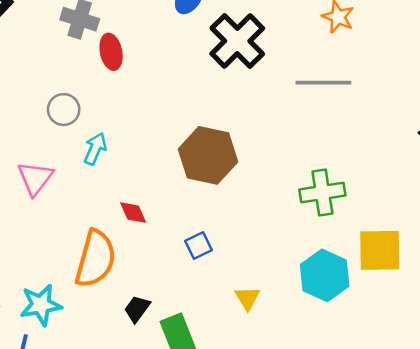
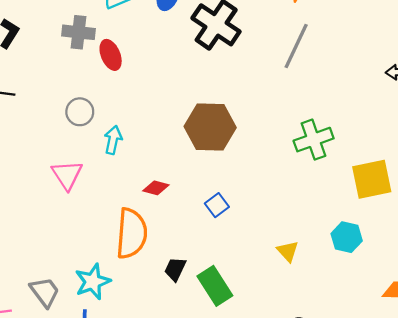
gray line: (323, 83) -> (296, 46), turned -54
red diamond: (133, 213) -> (156, 188), turned -40
cyan hexagon: (325, 275) -> (347, 237), moved, size x0.7
yellow triangle: (248, 298) -> (288, 251), moved

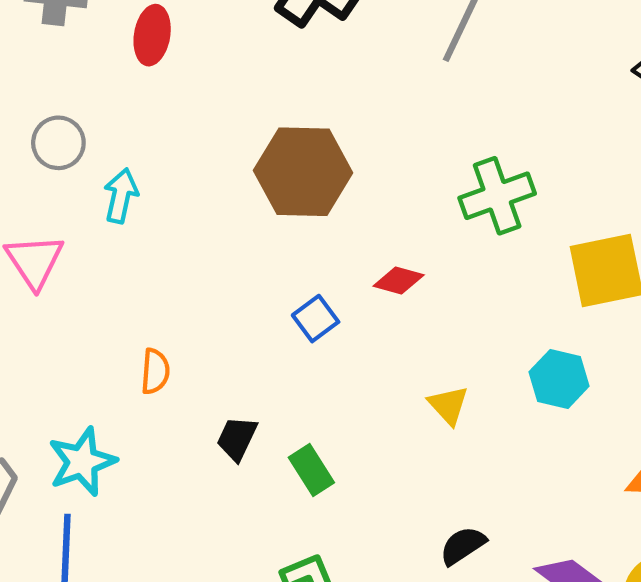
red ellipse: (111, 55) -> (152, 35), moved, turned 32
red diamond: (156, 188) -> (399, 280), moved
orange semicircle: (132, 233) -> (155, 371), size x0.5
green rectangle: (215, 286) -> (311, 470), size x0.7

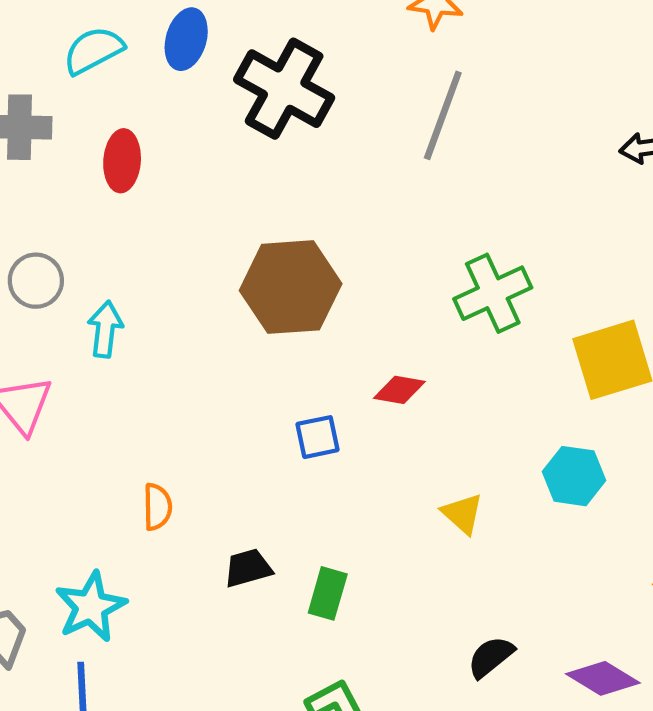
blue square: (316, 319) -> (317, 437), turned 30
black trapezoid: (237, 438) -> (248, 568), turned 54
green rectangle: (311, 470) -> (328, 593), turned 54

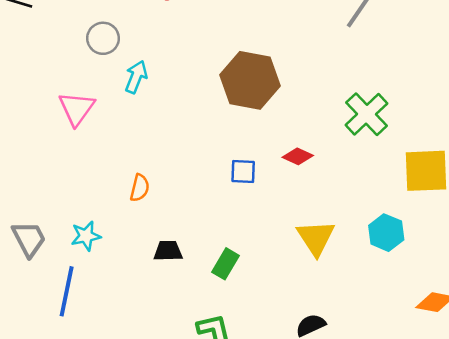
green cross: (493, 293) -> (366, 114), turned -33
yellow triangle: (462, 514) -> (316, 238), size x1.5
black trapezoid: (248, 568) -> (168, 251), moved
cyan star: (91, 607) -> (86, 236), size x0.7

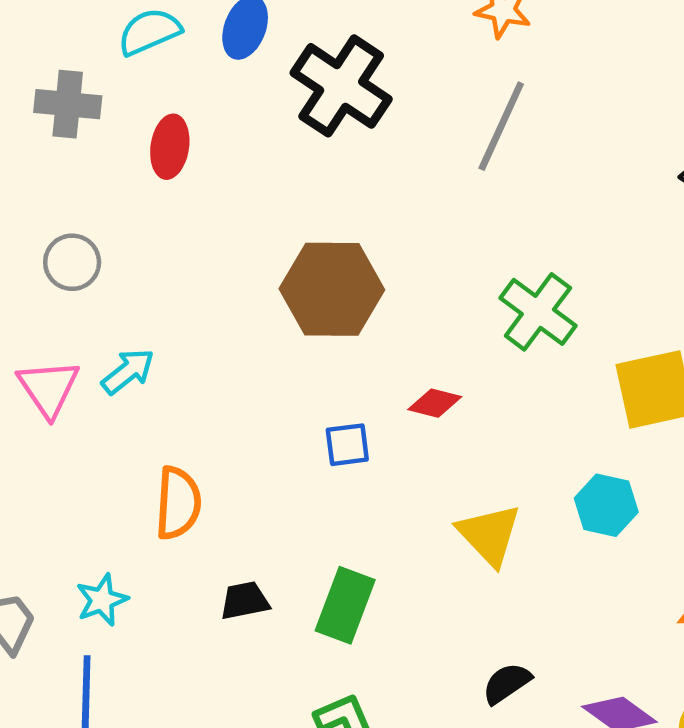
cyan arrow: (136, 77) -> (128, 371), moved, turned 40
orange semicircle: (140, 188) -> (178, 503), size x1.5
green rectangle: (226, 264) -> (345, 605), size x1.4

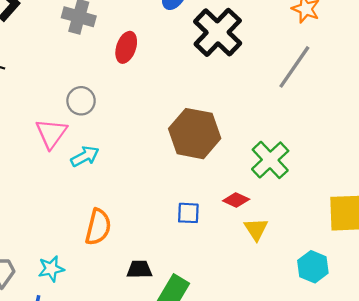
gray circle: (72, 262) -> (81, 101), moved
green cross: (538, 312) -> (270, 160), moved
pink triangle: (48, 388) -> (51, 133), moved
yellow triangle: (489, 535) -> (256, 229), moved, size x0.7
black trapezoid: (245, 601) -> (139, 269), moved

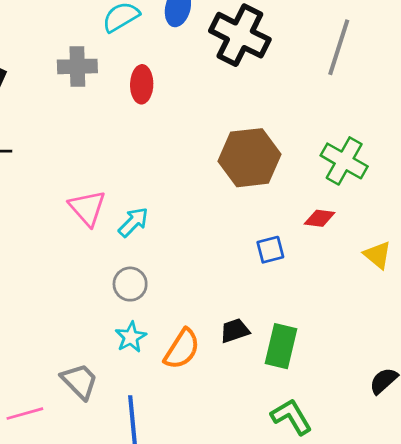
gray circle: (81, 101) -> (130, 284), moved
orange semicircle: (98, 227) -> (182, 349), moved, turned 36
yellow triangle: (256, 229) -> (378, 255), moved
cyan star: (51, 269) -> (131, 337), moved

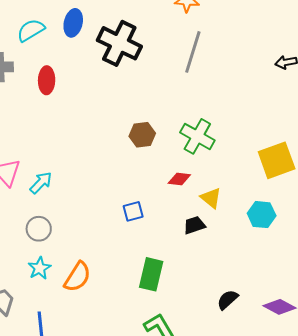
brown hexagon: (249, 158) -> (142, 135), moved, size x0.6
blue square: (270, 250) -> (133, 211), moved
yellow triangle: (378, 255) -> (211, 198), moved
black trapezoid: (235, 331) -> (194, 225), moved

